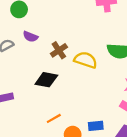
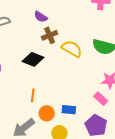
purple semicircle: (30, 37) -> (41, 17), moved
orange line: (54, 118) -> (33, 95), turned -64

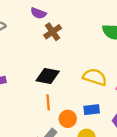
yellow semicircle: (72, 49) -> (95, 77), moved
black diamond: (33, 59) -> (48, 76), moved

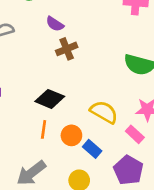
blue rectangle: (92, 110) -> (92, 149), turned 35
orange circle: (68, 119) -> (71, 135), moved

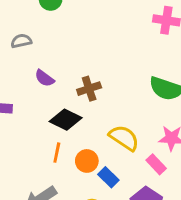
purple semicircle: (55, 24) -> (44, 78), moved
brown cross: (67, 49) -> (89, 89), moved

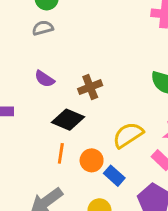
gray semicircle: (21, 41) -> (43, 28), moved
yellow semicircle: (124, 138) -> (128, 135), turned -64

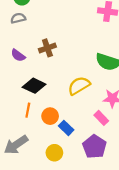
brown cross: (90, 87) -> (47, 48), moved
yellow semicircle: (128, 135) -> (79, 86), moved

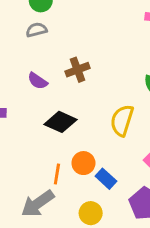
yellow semicircle: (79, 86) -> (122, 120), turned -40
orange line: (28, 110) -> (57, 174), moved

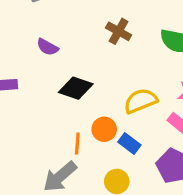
brown cross: (77, 70) -> (119, 31), moved, turned -35
yellow semicircle: (122, 120) -> (141, 101), moved, turned 56

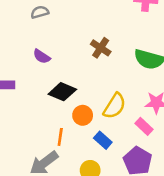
yellow semicircle: (141, 101) -> (114, 106), turned 140
orange circle: (104, 129) -> (83, 115), moved

